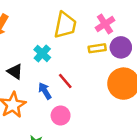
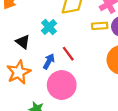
blue arrow: (45, 91) -> (49, 61), turned 56
pink circle: (61, 116) -> (62, 85), size x1.6

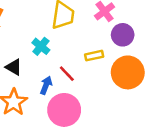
yellow rectangle: (100, 26) -> (94, 56), moved

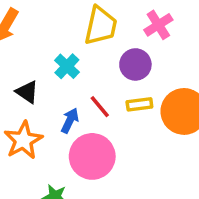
purple circle: (123, 35) -> (135, 64), moved
yellow rectangle: (94, 56) -> (139, 104), moved

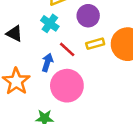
cyan cross: (67, 66) -> (50, 23), moved
black triangle: (27, 92) -> (14, 34), moved

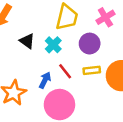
black triangle: (14, 34) -> (27, 41), moved

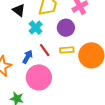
black triangle: (27, 41) -> (19, 10), moved

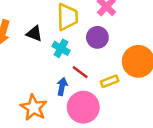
yellow rectangle: (67, 50) -> (110, 81), moved

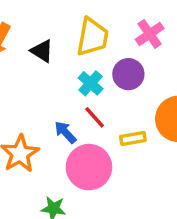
cyan cross: (61, 48) -> (91, 83), moved
blue arrow: (62, 86) -> (65, 132), turned -66

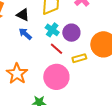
purple circle: (128, 74) -> (71, 33), moved
blue arrow: (65, 132) -> (25, 34), moved

